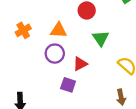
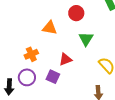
orange cross: (23, 30) -> (31, 54), moved
purple circle: (55, 54) -> (27, 77), moved

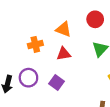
orange cross: (31, 54) -> (35, 44), moved
red triangle: (65, 59) -> (64, 54), moved

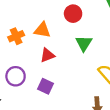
orange cross: (35, 44) -> (16, 36), moved
purple circle: (28, 78) -> (16, 76), moved

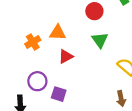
red circle: (73, 14) -> (94, 11), moved
purple square: (45, 86) -> (59, 94), moved

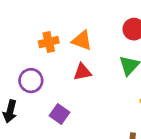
purple circle: (37, 81) -> (31, 81), moved

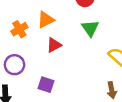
orange triangle: (82, 40) -> (46, 20), turned -30

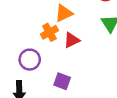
orange cross: (19, 29) -> (49, 32), moved

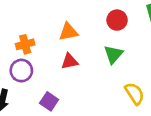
orange cross: (49, 32) -> (25, 44), moved

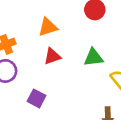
green triangle: (113, 54) -> (93, 57), moved, turned 48

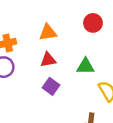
purple square: (37, 98) -> (51, 86), moved

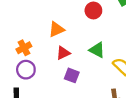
green triangle: (85, 66) -> (97, 50), turned 42

